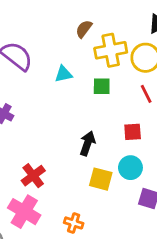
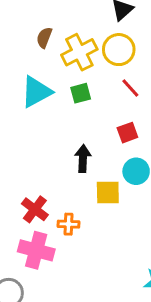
cyan triangle: (63, 74) -> (36, 92), size x1.6
orange cross: (74, 223) -> (68, 224), moved

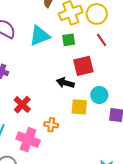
red square: (127, 133) -> (83, 66), moved, size x1.5
black arrow: (83, 159) -> (65, 83), turned -84
red cross: (35, 209) -> (22, 105), moved

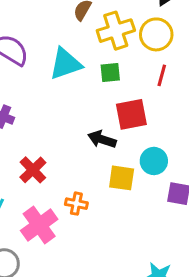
red line: (102, 40) -> (162, 75), turned 48
pink cross: (28, 140) -> (39, 225), turned 30

